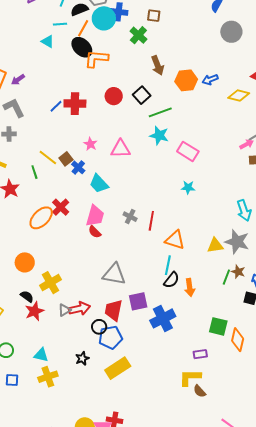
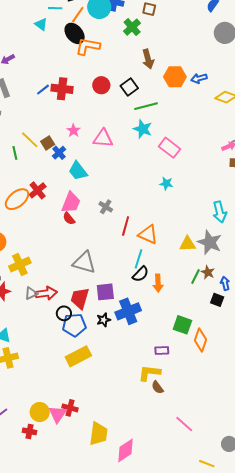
red line: (151, 221) -> (126, 226), moved
black star: (82, 358) -> (104, 320), moved

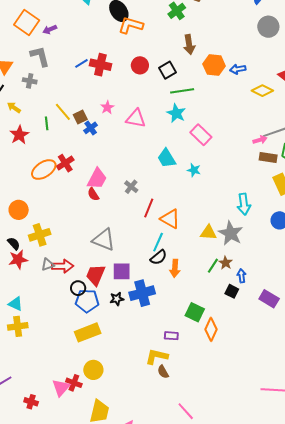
cyan trapezoid: (78, 171) -> (166, 158), moved
yellow circle: (40, 412) -> (93, 370), moved

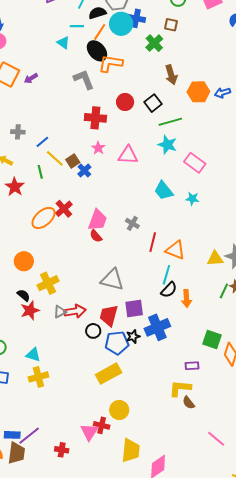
gray L-shape: (40, 56) -> (84, 79), moved
blue line: (81, 63) -> (42, 142), moved
red cross: (100, 65) -> (95, 118), moved
blue pentagon: (87, 301) -> (117, 343), moved

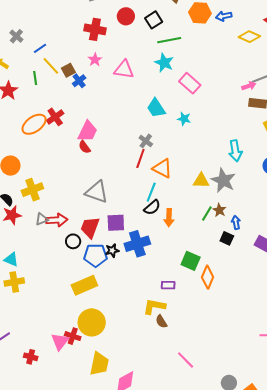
gray cross: (18, 132) -> (16, 36), turned 32
gray cross: (132, 223) -> (146, 141), moved
yellow circle: (119, 410) -> (92, 322), size x1.4

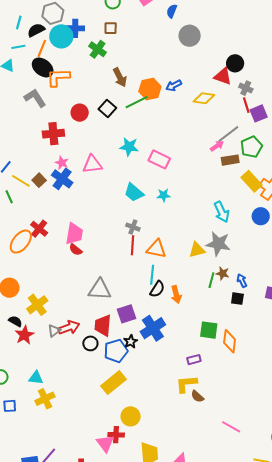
green line: (169, 40) -> (137, 102), moved
blue cross: (79, 81) -> (62, 179), moved, size x1.5
yellow circle: (92, 322) -> (131, 416), size x0.7

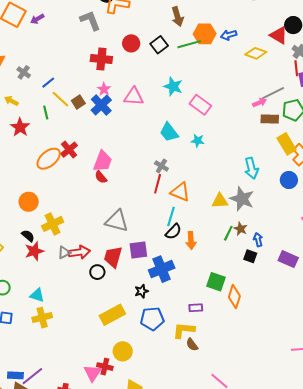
black star: (131, 342) -> (141, 291), moved
blue pentagon: (116, 351) -> (152, 319), moved

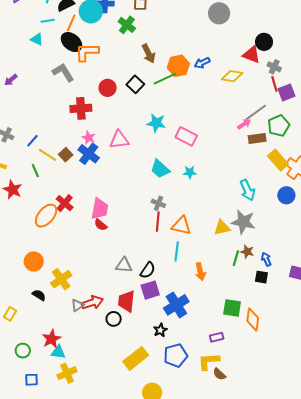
gray triangle: (117, 221) -> (124, 265), size x0.7
black semicircle: (173, 232) -> (148, 270), moved
red star: (34, 251) -> (52, 339), moved

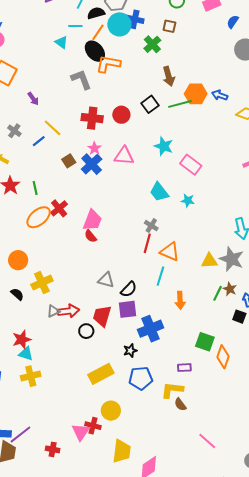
blue arrow: (202, 63) -> (220, 95), turned 35
purple arrow: (11, 80) -> (33, 99), moved, turned -96
red circle: (108, 88) -> (121, 115), moved
yellow line: (47, 155) -> (53, 128), moved
green line: (35, 171) -> (35, 188), moved

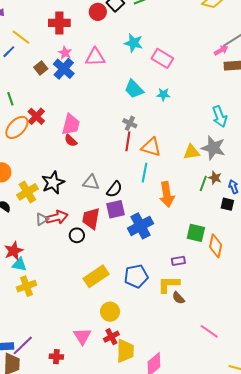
red circle: (121, 115) -> (98, 12), moved
orange arrow: (180, 300) -> (167, 194), size x1.4
black star: (130, 351) -> (53, 183), moved, size x1.6
red cross: (93, 426) -> (111, 337), moved, turned -35

